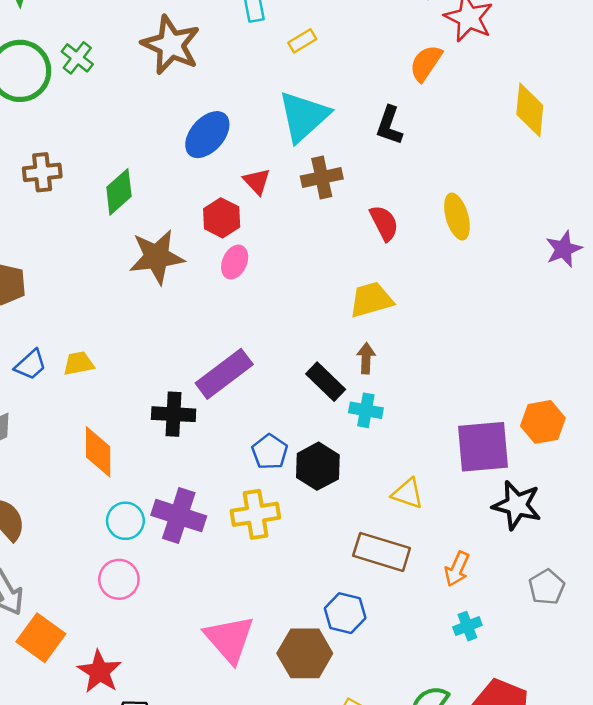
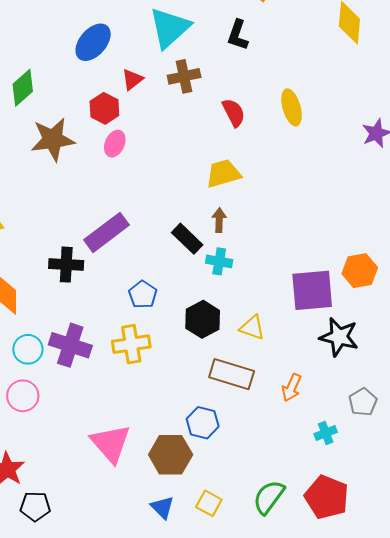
red triangle: (257, 181) -> (132, 79), turned 35
black hexagon: (318, 466) -> (203, 319), moved
cyan cross: (467, 626) -> (326, 433), moved

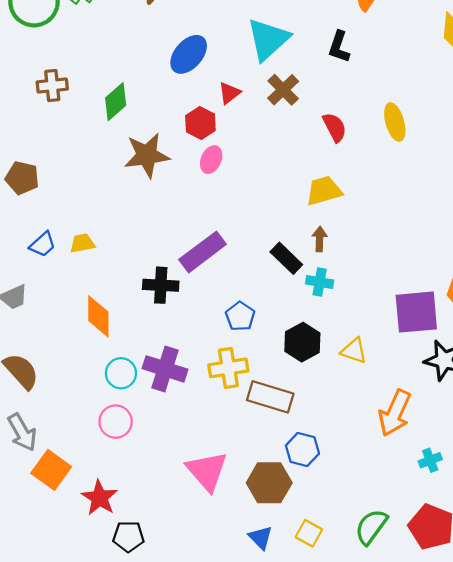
brown cross: (184, 76) -> (283, 90), turned -32
brown rectangle: (232, 374) -> (270, 397), moved
orange arrow: (292, 388) -> (395, 413), size x1.6

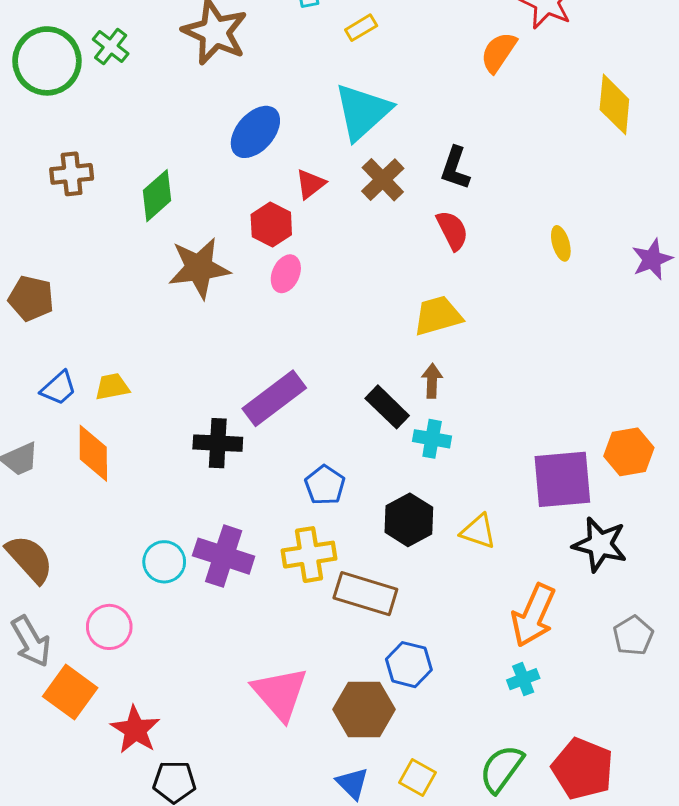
black L-shape: (339, 47) -> (455, 168), moved
yellow ellipse: (395, 122) -> (561, 243), moved, size x0.7
orange diamond: (98, 316) -> (93, 453), moved
pink circle: (116, 422) -> (109, 627), moved
cyan cross: (430, 460) -> (523, 679), moved

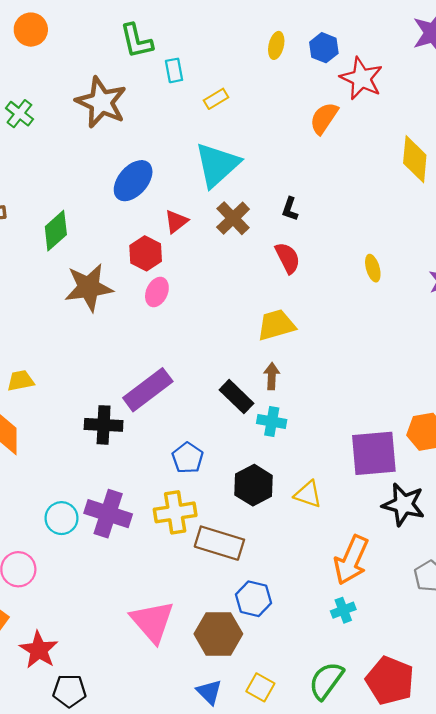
black L-shape: (455, 168) -> (290, 209), size x0.7

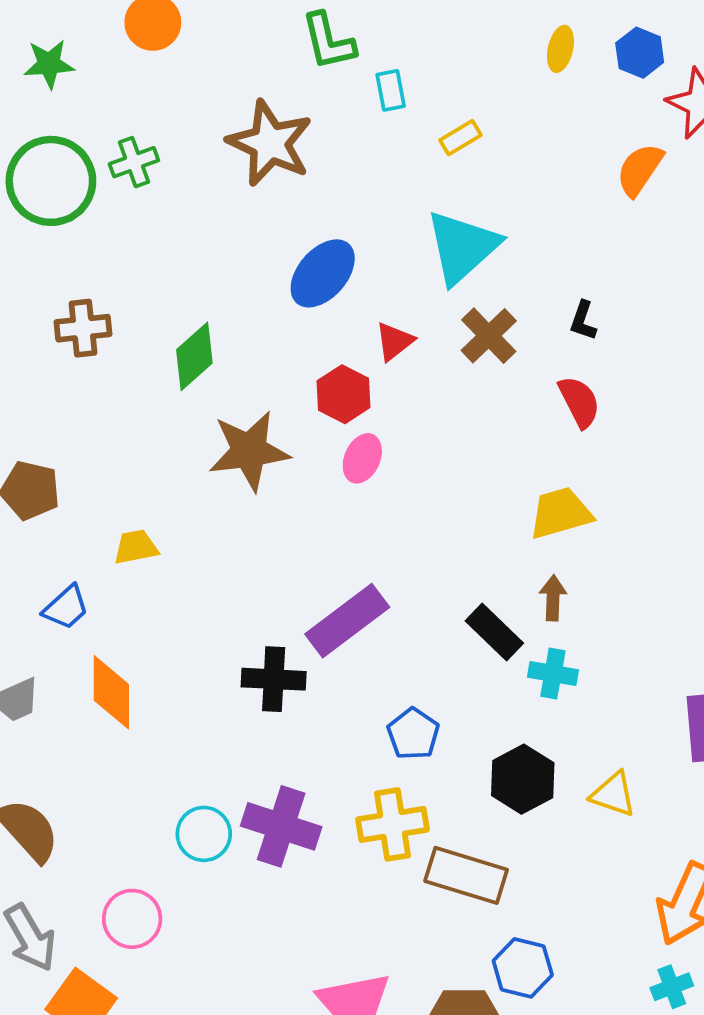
green cross: (19, 114) -> (134, 162), turned 32
yellow trapezoid: (21, 381) -> (136, 547), moved

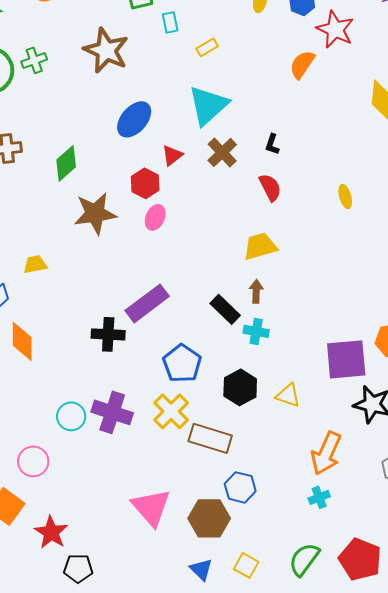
blue pentagon: (413, 734) -> (182, 363), size x1.4
yellow cross: (392, 824) -> (171, 411), turned -36

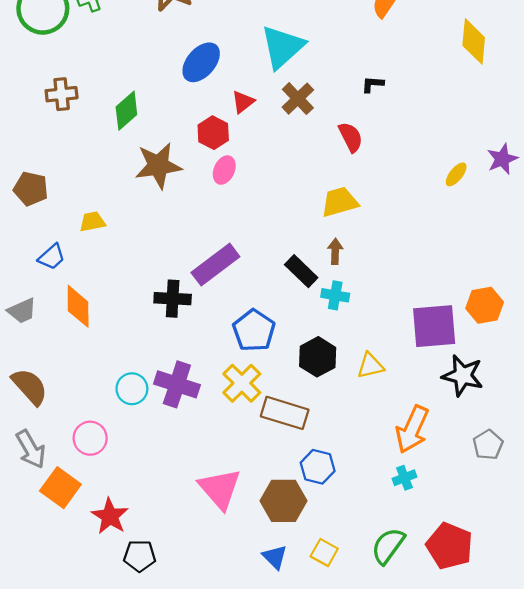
black L-shape: (272, 144) -> (373, 84), moved, turned 75
yellow ellipse: (345, 196) -> (456, 174), moved, turned 55
yellow triangle: (288, 395) -> (370, 366), turned -32

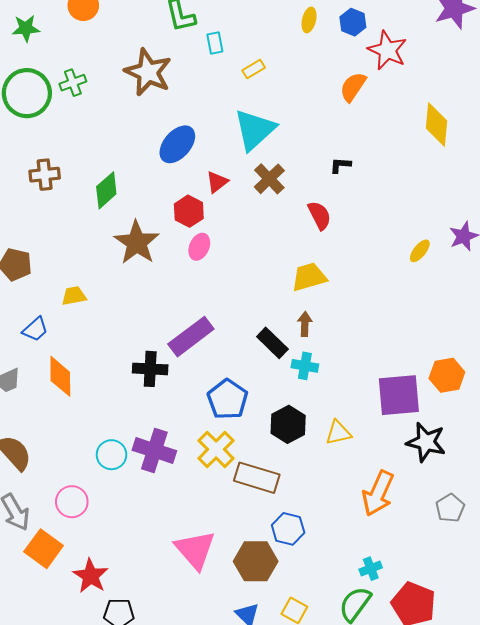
brown star: (158, 166) -> (137, 243), turned -30
cyan cross: (404, 478) -> (371, 569), moved

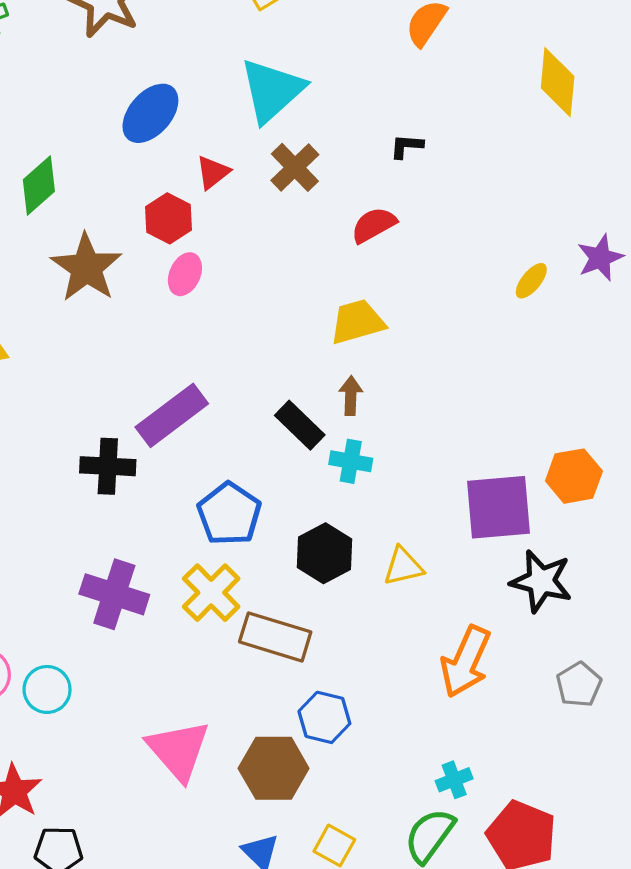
red semicircle: (319, 215) -> (374, 225), turned -92
cyan circle: (112, 455) -> (47, 689), moved

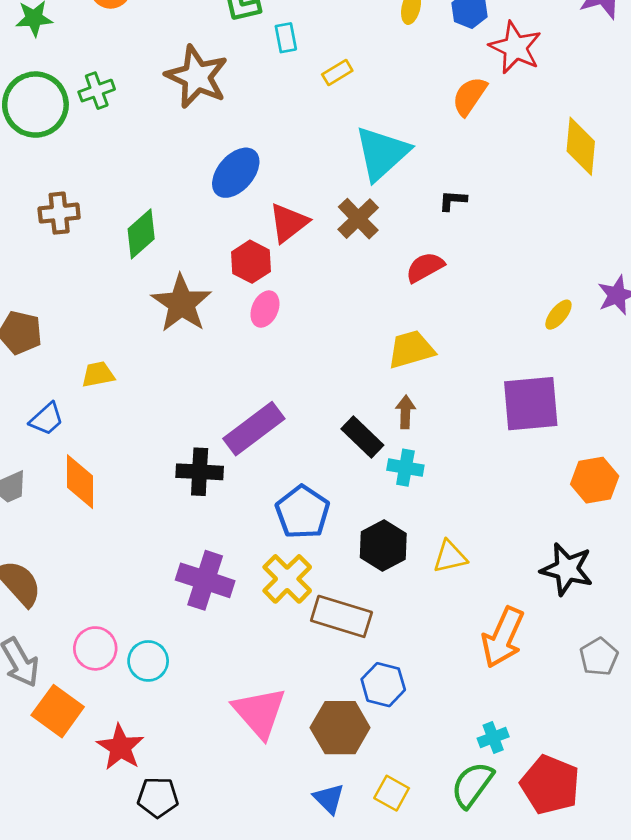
cyan triangle: (272, 90) -> (382, 153), moved
red triangle: (213, 172) -> (289, 223), size x1.4
purple square: (498, 507) -> (531, 404), moved

